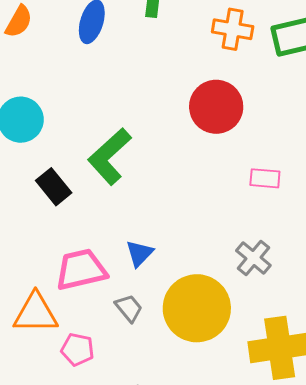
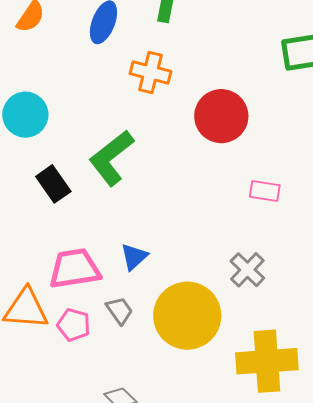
orange cross: (233, 29) -> (150, 72), moved
pink pentagon: (77, 350) -> (74, 325), moved

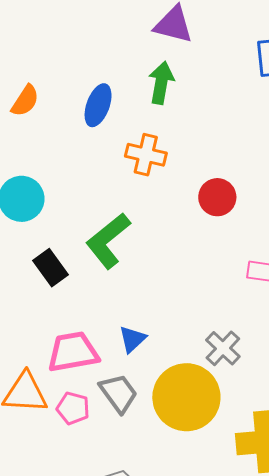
red circle: (221, 116) -> (217, 197), size x0.7
gray cross: (247, 270) -> (223, 348), moved
gray trapezoid: (119, 311) -> (119, 393), size x1.4

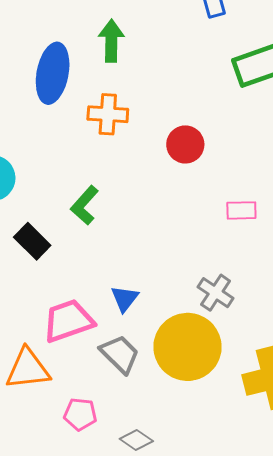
blue ellipse: (98, 105) -> (53, 73), size x1.4
green L-shape: (108, 241) -> (85, 205), size x0.7
pink pentagon: (73, 408) -> (80, 414), moved

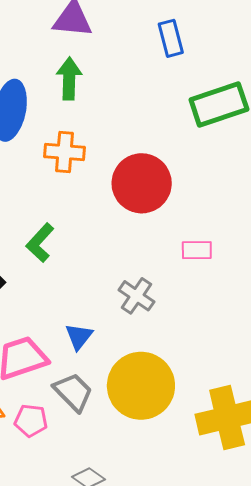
red circle: (185, 144) -> (142, 183), size x1.6
gray cross: (216, 293) -> (136, 296), moved
pink pentagon: (80, 414) -> (31, 421), moved

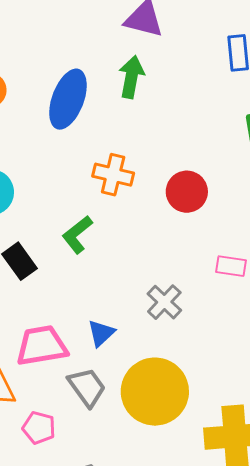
orange cross: (65, 152) -> (113, 175), moved
red circle: (142, 183) -> (187, 192), size x0.7
pink pentagon: (31, 421) -> (39, 428), moved

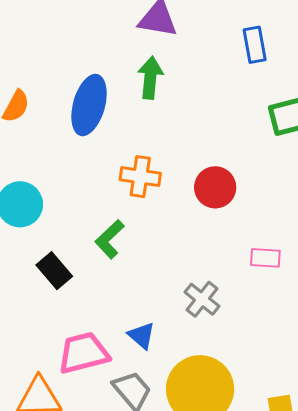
blue triangle: (101, 333) -> (142, 336), turned -32

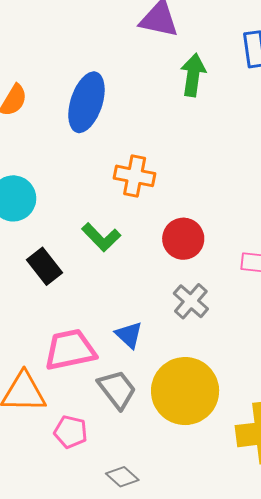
green arrow: (150, 78) -> (193, 75), moved
red circle: (215, 187) -> (183, 239), moved
green L-shape: (110, 239) -> (101, 237), turned -93

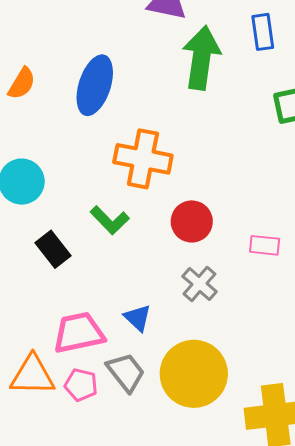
green arrow: (193, 75) -> (201, 58), size x1.5
orange cross: (135, 176) -> (143, 159), size x1.4
pink pentagon: (71, 432) -> (81, 385), moved

